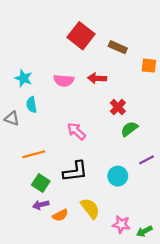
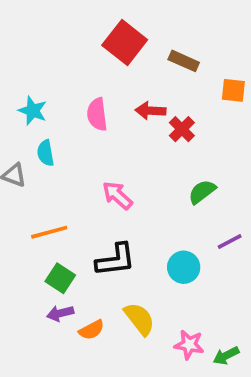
pink semicircle: (64, 81) -> (97, 114), turned 78
red cross: (118, 107) -> (182, 129), moved

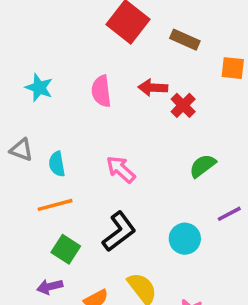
cyan semicircle: (46, 153) -> (57, 164), moved
black L-shape: (115, 260) -> (119, 232), turned -30
purple arrow: (60, 313) -> (50, 287), moved

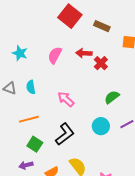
pink semicircle: (101, 91) -> (55, 55), turned 36
cyan semicircle: (57, 164) -> (31, 87), moved
cyan circle: (185, 239) -> (101, 126), moved

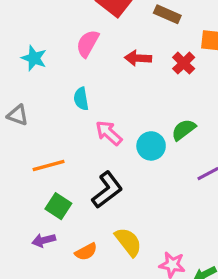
pink semicircle: (55, 55) -> (88, 44), moved
red cross: (101, 63) -> (184, 63), moved
cyan semicircle: (31, 87) -> (81, 99), moved
cyan circle: (101, 126) -> (151, 146), moved

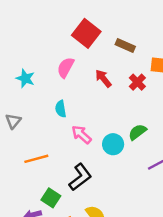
red arrow: (138, 58) -> (103, 78), turned 48
gray triangle: (18, 115) -> (13, 121), turned 49
green square: (58, 206) -> (51, 198), moved

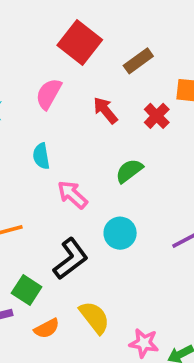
brown rectangle: (125, 46) -> (138, 61), turned -60
green semicircle: (137, 132) -> (129, 171), moved
cyan circle: (113, 144) -> (120, 233), moved

